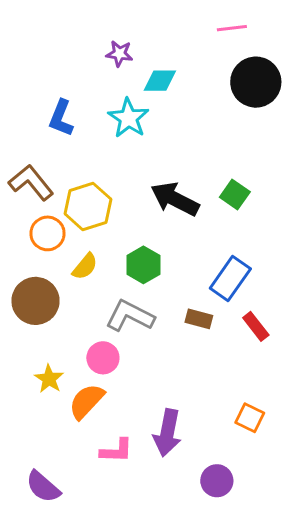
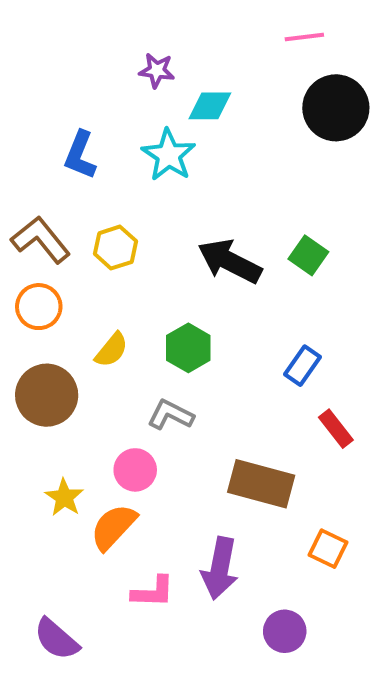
yellow hexagon: (88, 206) -> (115, 248), moved, size x0.7
orange circle: (48, 233) -> (39, 307), moved
blue rectangle: (230, 278) -> (302, 366), size x0.7
gray L-shape: (130, 316) -> (171, 415), size x0.7
brown rectangle: (199, 319) -> (261, 484), moved, size x1.8

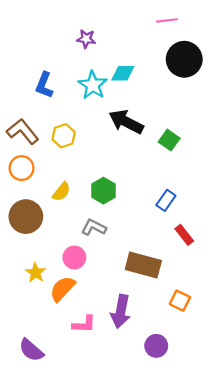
cyan diamond: (210, 106) -> (123, 73), moved
black arrow: (230, 261) -> (126, 122), moved

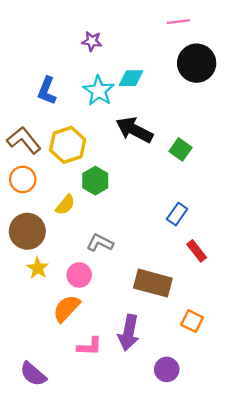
yellow hexagon: (64, 136) -> (68, 145), size x1.4
green hexagon: (103, 191) -> (95, 181), moved
yellow star: (36, 273) -> (38, 268), moved

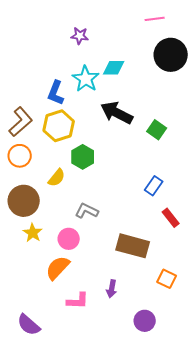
blue L-shape: (47, 91) -> (56, 93), moved
brown L-shape: (24, 140) -> (21, 122), turned 88
purple arrow: (129, 333) -> (112, 289), size x0.6

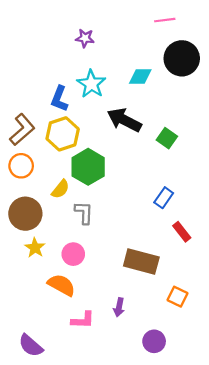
cyan diamond: (114, 68) -> (140, 76), moved
green hexagon: (83, 157) -> (88, 167), size x1.4
gray L-shape: (87, 211) -> (84, 213), moved, turned 65
orange semicircle: (58, 268) -> (62, 285), turned 76

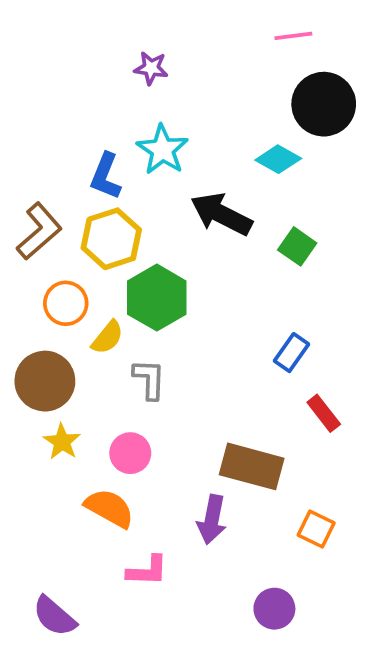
cyan diamond: (140, 76) -> (278, 159), moved, turned 30
orange circle: (21, 166) -> (66, 303), moved
purple arrow: (119, 307) -> (212, 520), moved, size x1.4

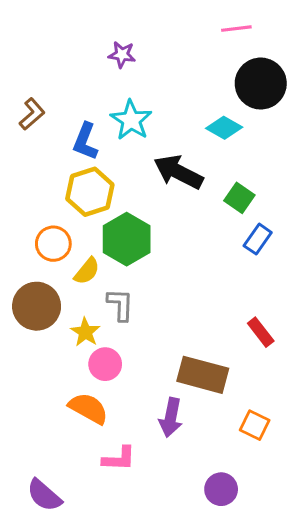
brown L-shape: (39, 231) -> (32, 114), moved, size x0.7
blue rectangle: (291, 353) -> (258, 239), moved
yellow star: (62, 442) -> (85, 332), moved

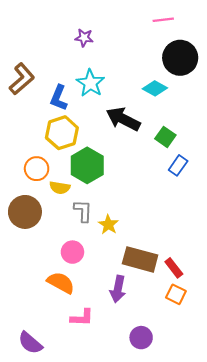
brown L-shape: (32, 114) -> (22, 79), size x1.4
yellow semicircle: (87, 271) -> (60, 188), turned 60
yellow star: (85, 332) -> (108, 225), moved
red rectangle: (261, 332) -> (174, 268), moved
purple circle: (221, 489) -> (141, 338), moved

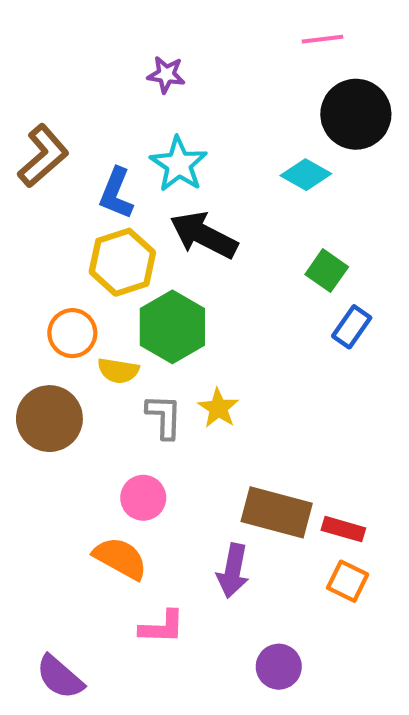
black arrow: (123, 119) -> (204, 235), moved
yellow star: (108, 225) -> (218, 408), moved
red rectangle: (174, 268) -> (343, 529), turned -36

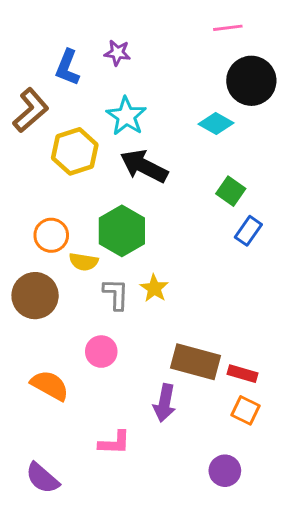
blue L-shape: (116, 193) -> (67, 68), moved
yellow hexagon: (122, 262) -> (75, 151), moved
orange semicircle: (120, 558) -> (50, 385), moved
purple circle: (279, 667) -> (225, 471), moved

